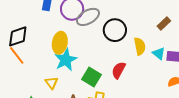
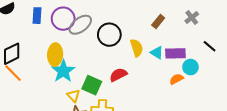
red semicircle: (119, 70) -> (118, 75), turned 42
yellow triangle: (52, 83) -> (73, 96), moved

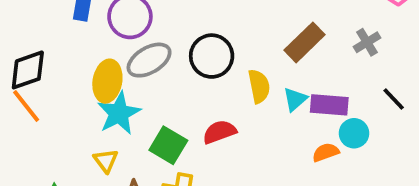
brown rectangle: (158, 22) -> (304, 42), size x1.5
gray ellipse: (80, 25) -> (149, 60), moved
cyan triangle: (157, 53) -> (295, 99), turned 40
yellow triangle: (73, 96) -> (106, 161), moved

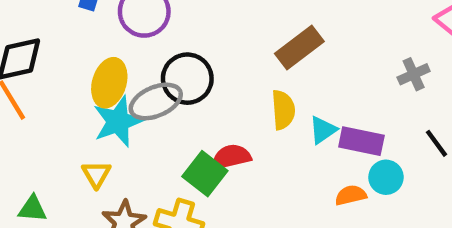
brown rectangle: (304, 42) -> (299, 48), moved
black circle: (212, 56) -> (187, 79), moved
gray ellipse: (149, 60) -> (156, 101), moved
green square: (168, 145) -> (205, 174), moved

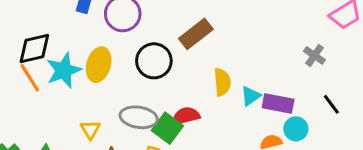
brown rectangle: (299, 48) -> (196, 34), moved
gray cross: (414, 74) -> (314, 55), turned -30
gray ellipse: (156, 101) -> (139, 117), moved, turned 33
cyan star: (118, 121) -> (64, 70), moved

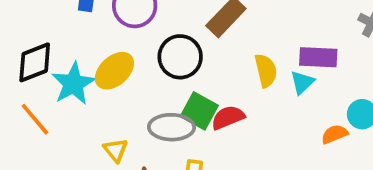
yellow ellipse: (99, 65) -> (114, 71), turned 40
orange line: (30, 78) -> (35, 119), moved
purple rectangle: (278, 103) -> (318, 57), moved
green square: (167, 128) -> (199, 111), moved

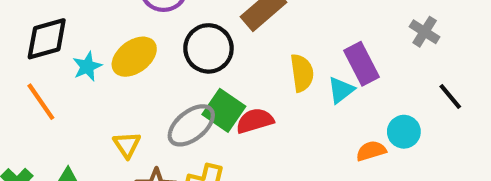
purple rectangle: (318, 57) -> (362, 64), turned 54
cyan star: (73, 84) -> (87, 67), size x0.6
gray ellipse: (171, 127) -> (191, 125), turned -45

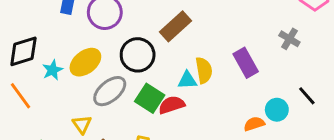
cyan triangle: (341, 90) -> (187, 80), moved, turned 36
black line: (450, 97) -> (307, 96), moved
gray ellipse: (191, 125) -> (110, 91), moved

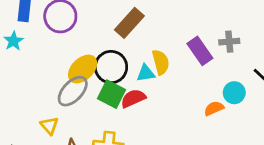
gray cross: (289, 39) -> (229, 42), moved, turned -30
black circle: (138, 55) -> (111, 67), moved
yellow ellipse: (85, 62) -> (83, 69), moved
cyan star: (53, 70) -> (13, 41), moved

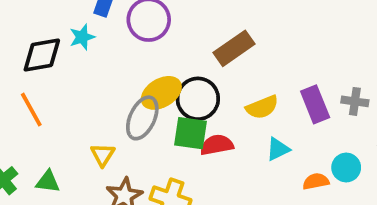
yellow semicircle: (161, 62) -> (262, 107), turned 70
cyan triangle: (146, 73) -> (278, 149), moved, turned -30
gray ellipse: (73, 91) -> (142, 118), turned -32
green square: (111, 94) -> (190, 133), turned -32

